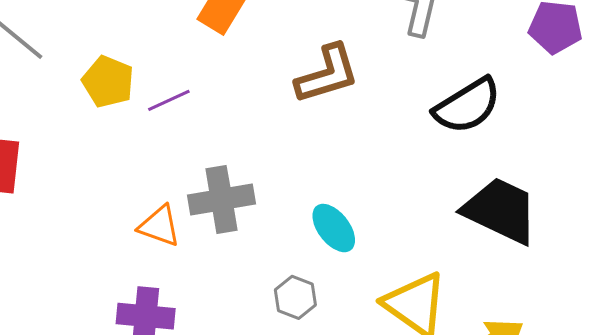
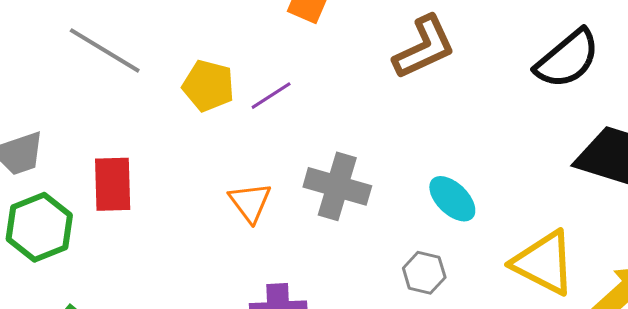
gray cross: (222, 200) -> (337, 186), turned 34
orange triangle: (159, 226) -> (250, 202), moved, turned 42

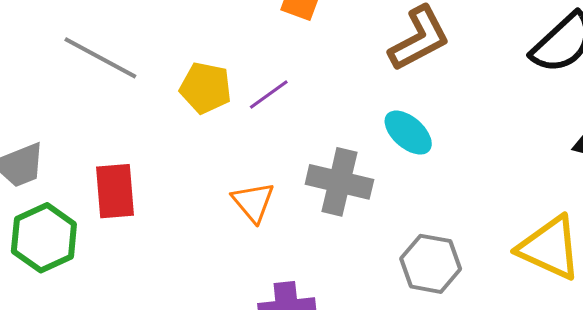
cyan ellipse: (452, 199) -> (408, 133), moved
gray hexagon: (424, 273) -> (431, 264), size x1.4

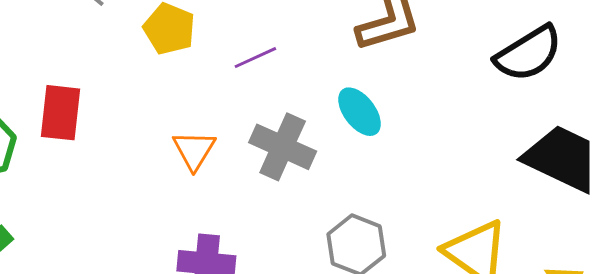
purple line: (269, 95) -> (255, 58), moved

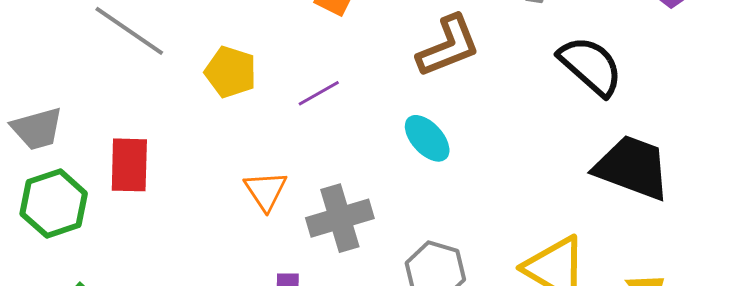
black semicircle: (528, 53) -> (591, 66), turned -102
gray cross: (283, 147) -> (340, 218), moved, turned -36

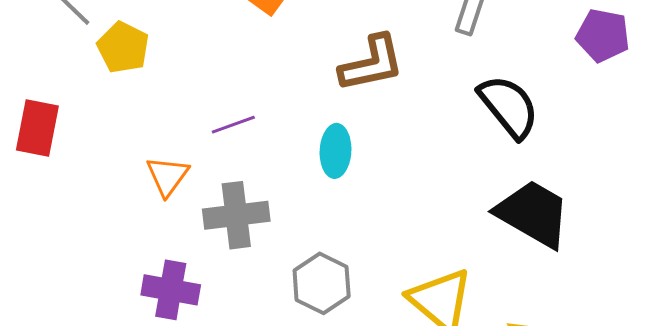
yellow pentagon: (231, 72) -> (123, 47), moved
purple line: (319, 93) -> (233, 125), moved
cyan ellipse: (427, 138) -> (336, 151), turned 36

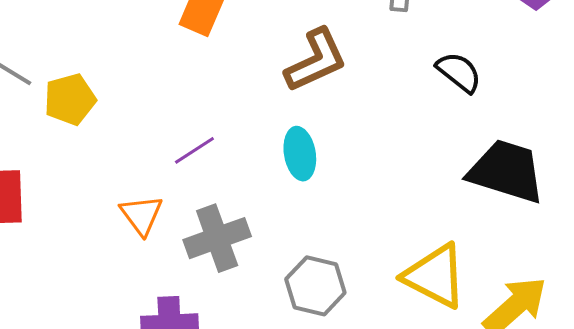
yellow pentagon: (123, 47) -> (70, 99), turned -30
black semicircle: (509, 106) -> (459, 72), size x0.7

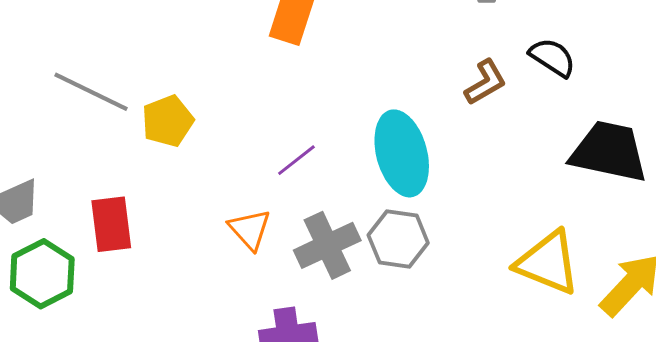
brown L-shape: (316, 60) -> (485, 82), moved, size x0.7
cyan ellipse: (300, 154) -> (402, 153), size x1.6
gray hexagon: (315, 286) -> (398, 239), moved

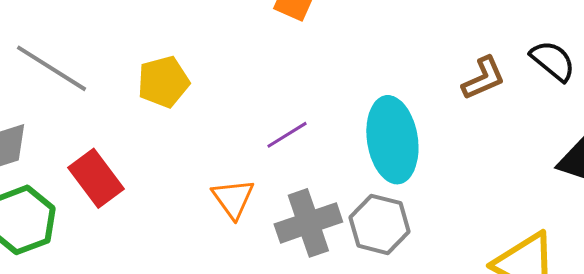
gray line: (91, 92) -> (52, 68), moved
red rectangle: (111, 224) -> (96, 178), turned -36

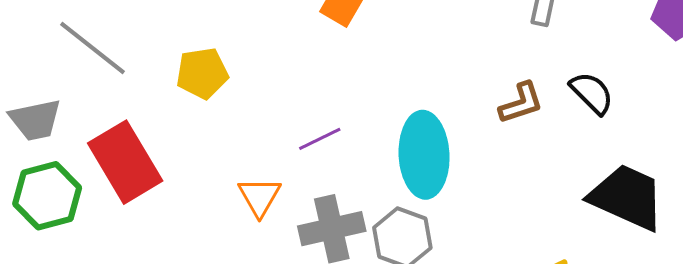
red rectangle: (96, 178) -> (125, 162), size x1.4

